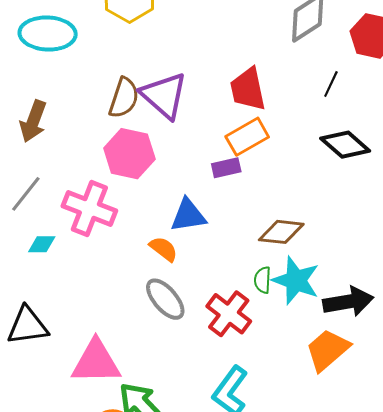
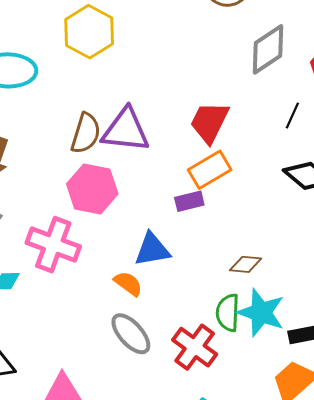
red trapezoid: (248, 89) -> (209, 122), turned 39
purple triangle: (164, 95) -> (126, 130), turned -34
brown diamond: (281, 232) -> (246, 264), size x0.7
green semicircle: (263, 280) -> (228, 313), size x1.4

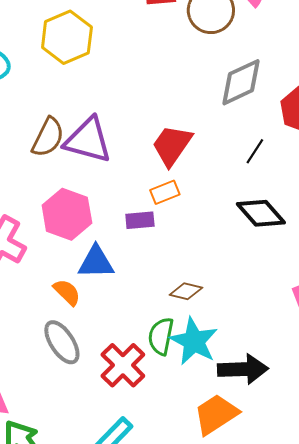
orange rectangle: (210, 170) -> (165, 192), size x0.7
pink hexagon: (92, 189) -> (67, 214), moved

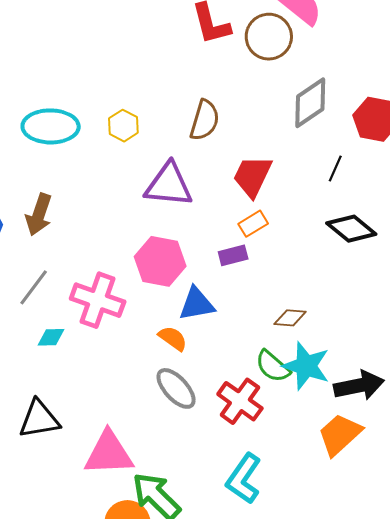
yellow hexagon: (67, 37) -> (123, 126), moved, size x0.6
brown semicircle: (48, 137) -> (205, 120), moved
green semicircle: (161, 336) -> (273, 366), turned -51

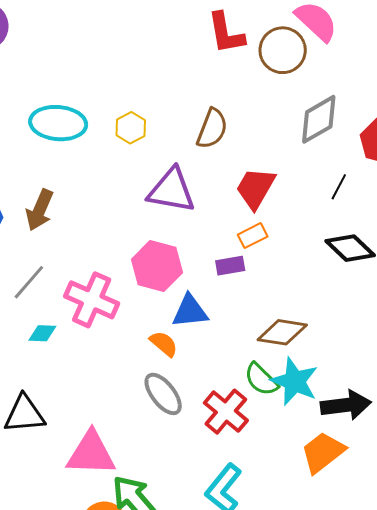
brown diamond: (290, 318) -> (282, 332), size x1.5

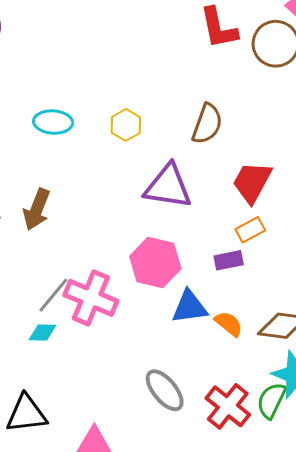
cyan ellipse: (58, 123) -> (53, 122), size x0.7
gray line: (29, 282) -> (53, 295), moved
orange semicircle: (164, 344) -> (229, 324), moved
green semicircle: (261, 379) -> (271, 400), moved, turned 72

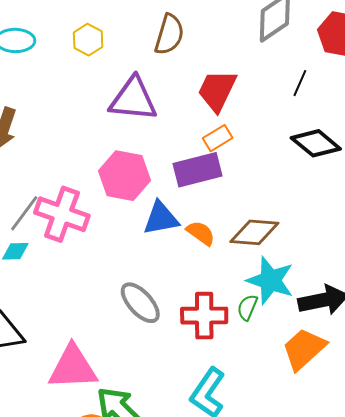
purple rectangle: (229, 260) -> (197, 170), size x1.6
green semicircle: (271, 400) -> (247, 307), size x0.7
red cross: (228, 406) -> (204, 316), turned -36

